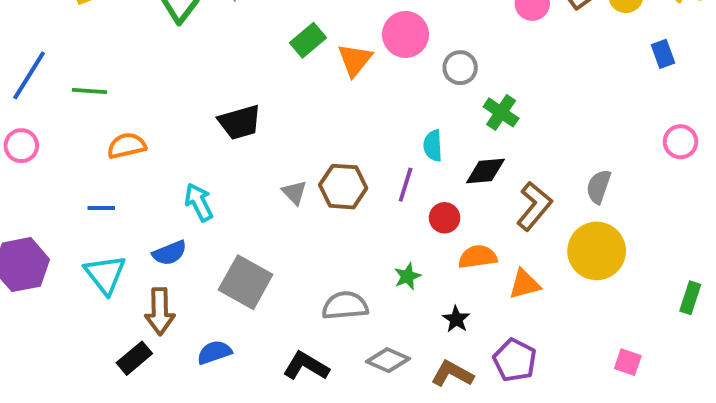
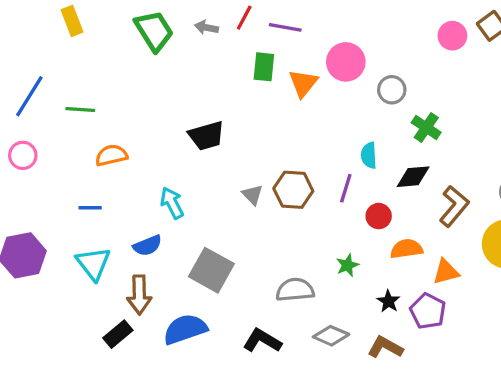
green rectangle: (308, 40) -> (264, 67), turned -44
blue semicircle: (214, 352) -> (185, 329), size x1.5
purple pentagon: (515, 360) -> (428, 311), moved

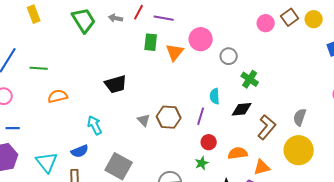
blue line: (90, 208) -> (13, 128), moved
red circle: (379, 216) -> (209, 142), moved

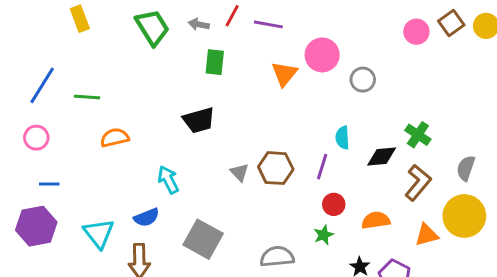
green rectangle: (151, 42) -> (215, 62), moved
green cross: (250, 79) -> (418, 135), moved
orange triangle: (262, 167) -> (427, 235), moved

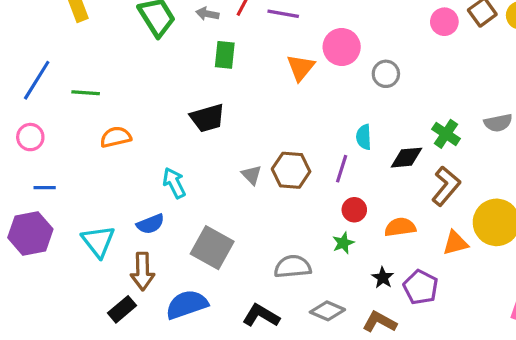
gray semicircle: (466, 168) -> (498, 123), moved, turned -120

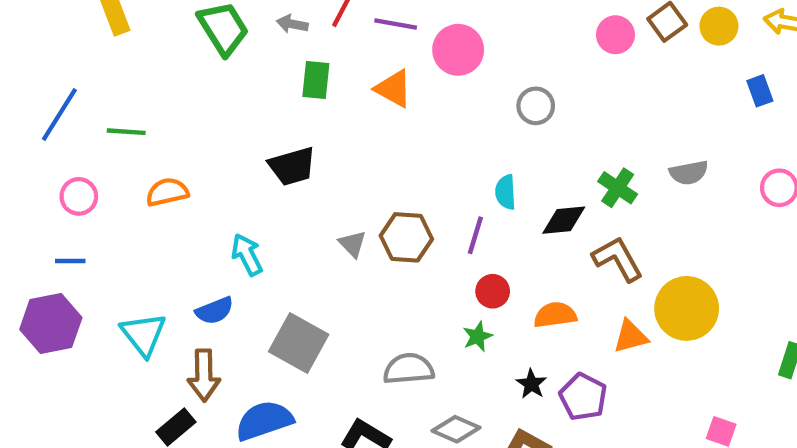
pink circle: (342, 47) -> (458, 50), moved
orange triangle: (301, 68) -> (393, 89), moved, turned -40
pink circle: (30, 137) -> (79, 196), moved
brown L-shape: (446, 186) -> (618, 259), turned -69

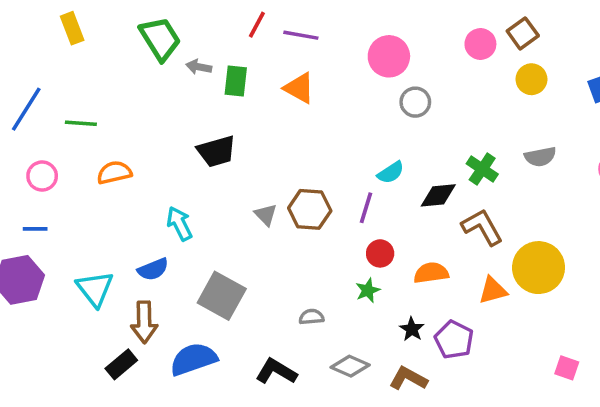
gray arrow: (292, 24) -> (199, 67), moved
yellow circle: (719, 26) -> (531, 79), moved
pink circle: (458, 50) -> (389, 56), moved
cyan semicircle: (506, 192) -> (391, 173), turned -120
gray semicircle: (409, 369) -> (311, 317), size x0.6

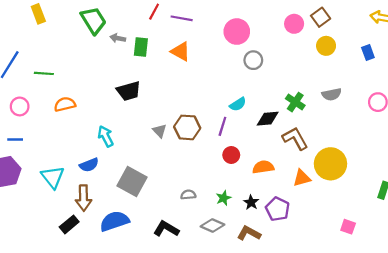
green star: (368, 290) -> (224, 198), moved

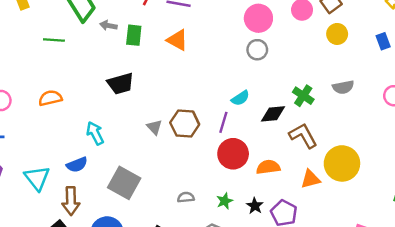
pink circle: (237, 32) -> (258, 18), moved
green line: (44, 73) -> (54, 40), moved
red circle: (231, 155) -> (233, 154), size x1.6

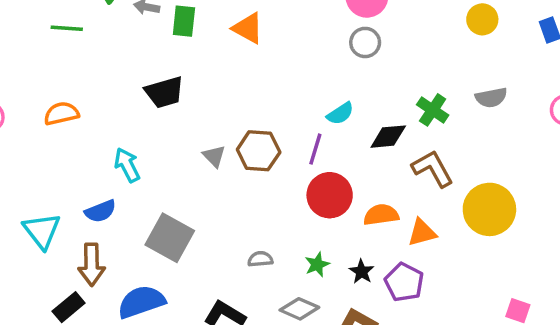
orange triangle: (310, 179) -> (422, 232), moved

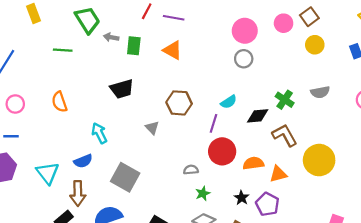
orange semicircle: (61, 114) -> (59, 102), turned -96
brown hexagon: (259, 151) -> (179, 103), moved
gray semicircle: (260, 259) -> (191, 170), moved
green star: (317, 264) -> (203, 193), moved

